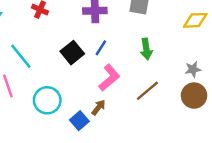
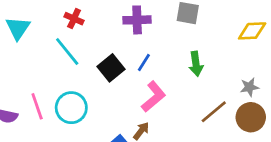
cyan line: (21, 56) -> (67, 51), moved
brown line: (147, 91) -> (214, 112), moved
cyan circle: (47, 100) -> (71, 108), moved

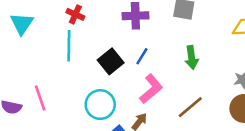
cyan line: (67, 51) -> (69, 46), turned 40
cyan circle: (71, 108) -> (100, 105), moved
brown line: (214, 112) -> (190, 107), moved

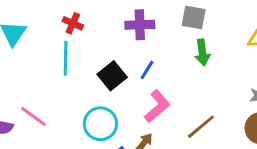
green arrow: (192, 58) -> (202, 52), moved
pink line: (40, 98) -> (34, 116), turned -35

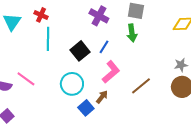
red cross: (73, 23) -> (41, 15), moved
purple cross: (140, 25) -> (99, 16), turned 30
green arrow: (202, 52) -> (132, 33), moved

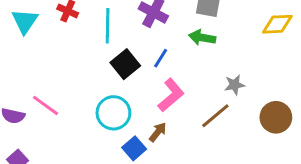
green arrow: (132, 33) -> (202, 38), turned 108
cyan line: (48, 39) -> (108, 26), moved
gray star: (181, 65) -> (235, 85), moved

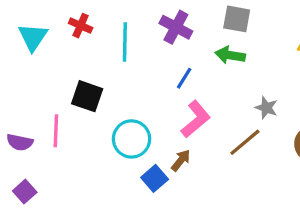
black square: (125, 64) -> (87, 96), moved, turned -32
gray star: (235, 85) -> (266, 108), turned 30
pink line: (46, 105) -> (56, 131), turned 56

